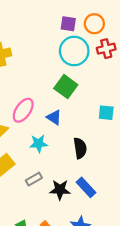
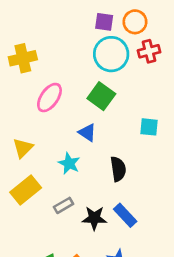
pink ellipse: (23, 110) -> (49, 98), moved
cyan star: (39, 143) -> (69, 163), turned 30

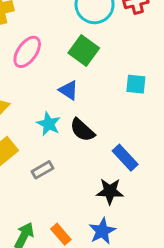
black semicircle: (118, 169) -> (82, 130), moved, turned 140
blue rectangle: (125, 215) -> (125, 158), moved
black star: (94, 218) -> (110, 191), moved

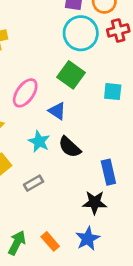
pink ellipse: (27, 52) -> (25, 93), moved
cyan square: (136, 84) -> (113, 92), moved
blue rectangle: (125, 158) -> (108, 172), turned 30

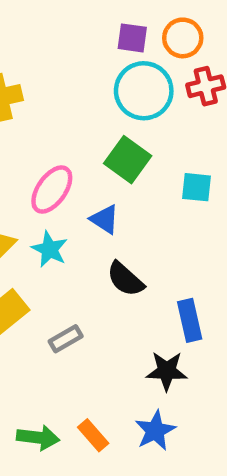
cyan star: (39, 141) -> (50, 249), moved
green arrow: (17, 243) -> (38, 438), turned 70

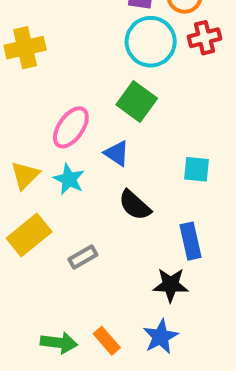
cyan square: (197, 187) -> (196, 169), moved

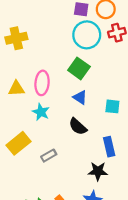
pink ellipse: (71, 127) -> (42, 83), turned -30
blue triangle: (117, 153) -> (80, 97), moved
yellow triangle: (25, 175) -> (16, 89), moved, turned 42

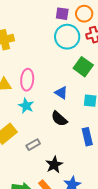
green square: (79, 68) -> (83, 67), moved
black star: (98, 171) -> (54, 165), moved, turned -30

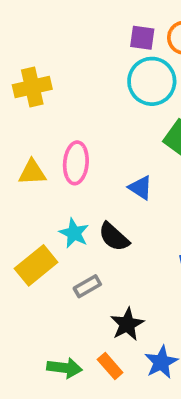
cyan star: (26, 106) -> (74, 233), moved
black semicircle: (59, 119) -> (114, 237), moved

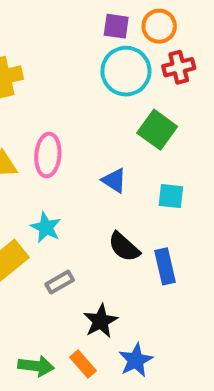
black semicircle: (114, 237) -> (124, 247), moved

